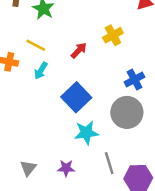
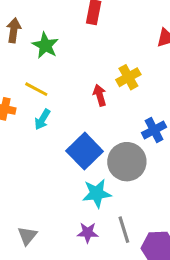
red arrow: (79, 50) -> (100, 95), moved, turned -60
gray circle: (127, 112) -> (127, 162), moved
purple star: (66, 168) -> (88, 233), moved

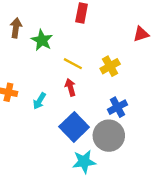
yellow line: (36, 89) -> (73, 64), moved
red arrow: (100, 95) -> (70, 87), moved
blue cross: (154, 130) -> (117, 107), moved

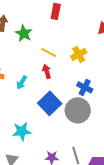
blue cross: (117, 107) -> (85, 87), turned -35
cyan star: (84, 162) -> (22, 131), moved

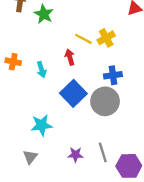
yellow line: (49, 52) -> (83, 39), moved
cyan arrow: (22, 82) -> (42, 70), turned -48
blue cross: (85, 87) -> (113, 75), turned -35

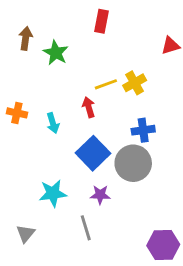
yellow line: (83, 39) -> (106, 84), turned -48
gray line: (103, 152) -> (86, 228), moved
purple star: (76, 155) -> (100, 195), moved
gray triangle: (30, 157) -> (26, 234), moved

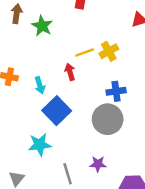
blue square: (93, 153) -> (57, 111), moved
purple star: (100, 195) -> (98, 164), moved

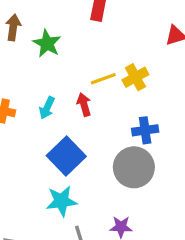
cyan arrow: (40, 85) -> (47, 108), moved, turned 42
cyan star: (40, 145) -> (61, 201), moved

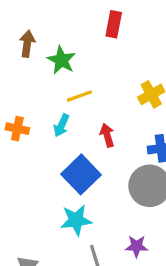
yellow line: (103, 79) -> (79, 96), moved
red arrow: (84, 105) -> (107, 135), moved

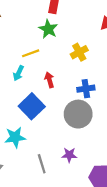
green star: (61, 60) -> (48, 29), moved
cyan star: (76, 220) -> (15, 137), moved

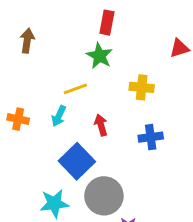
yellow cross: (79, 52) -> (142, 87), turned 35
gray circle: (78, 114) -> (104, 196), moved

